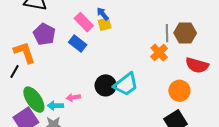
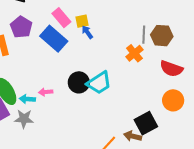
blue arrow: (103, 14) -> (87, 32), moved
blue rectangle: (78, 44) -> (54, 39), size x1.5
orange circle: (179, 91) -> (173, 100), moved

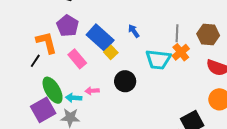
pink rectangle: (61, 18) -> (77, 59), moved
yellow square: (82, 21) -> (111, 52), moved, turned -32
gray line: (144, 35) -> (177, 33), moved
cyan trapezoid: (99, 83) -> (158, 60), moved, turned 40

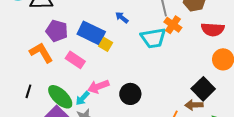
black line: (35, 61) -> (28, 91), moved
black circle: (125, 81) -> (130, 94), moved
pink arrow: (92, 91) -> (98, 86), size x1.5
cyan arrow: (74, 98) -> (83, 98), turned -35

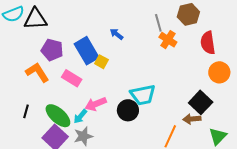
red semicircle: (213, 29) -> (208, 43), turned 80
blue rectangle: (91, 33) -> (87, 51), turned 36
cyan trapezoid: (153, 38) -> (143, 95), moved

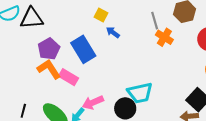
purple pentagon: (52, 50) -> (49, 49), turned 30
yellow square: (101, 62) -> (101, 15), moved
orange L-shape: (37, 72) -> (49, 69), moved

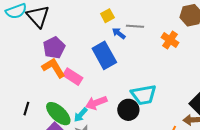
yellow square: (101, 15) -> (107, 16), turned 32
black triangle: (32, 18) -> (38, 16), turned 50
gray line: (155, 21) -> (135, 26), moved, turned -72
blue rectangle: (83, 49) -> (104, 55), moved

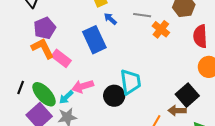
gray line: (135, 26) -> (142, 15), moved
cyan trapezoid: (144, 95) -> (130, 82), turned -92
black line: (26, 109) -> (21, 87), moved

